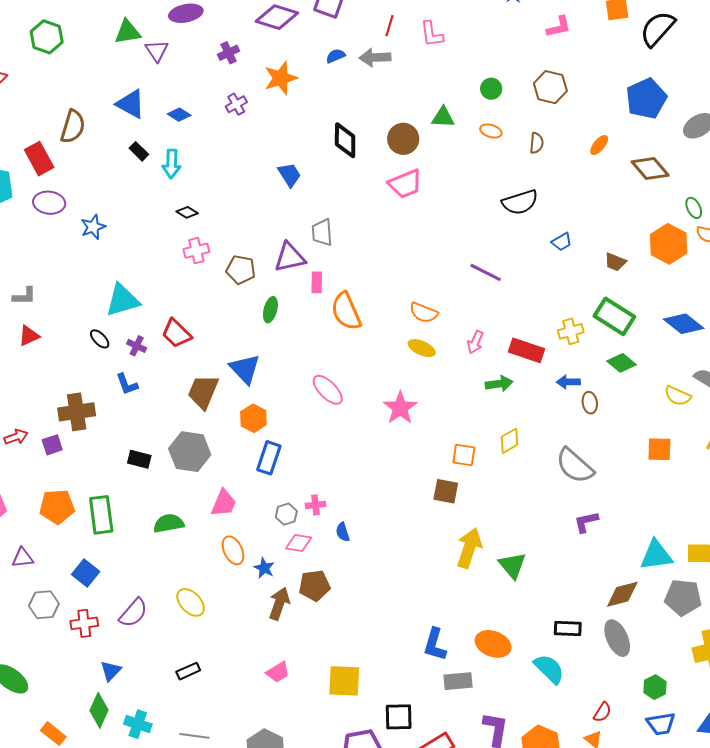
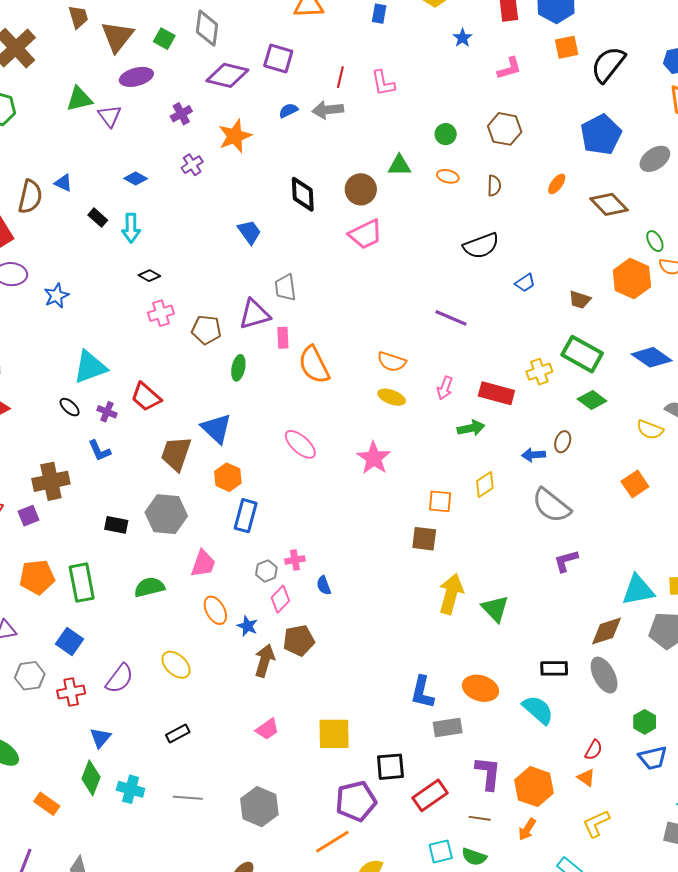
blue triangle: (131, 104) -> (63, 183), moved, size x0.6
blue arrow: (568, 382) -> (533, 455), moved
brown ellipse: (590, 403) -> (563, 442), turned 30
orange square: (659, 449) -> (635, 484), turned -32
pink diamond: (299, 543) -> (280, 599), turned -52

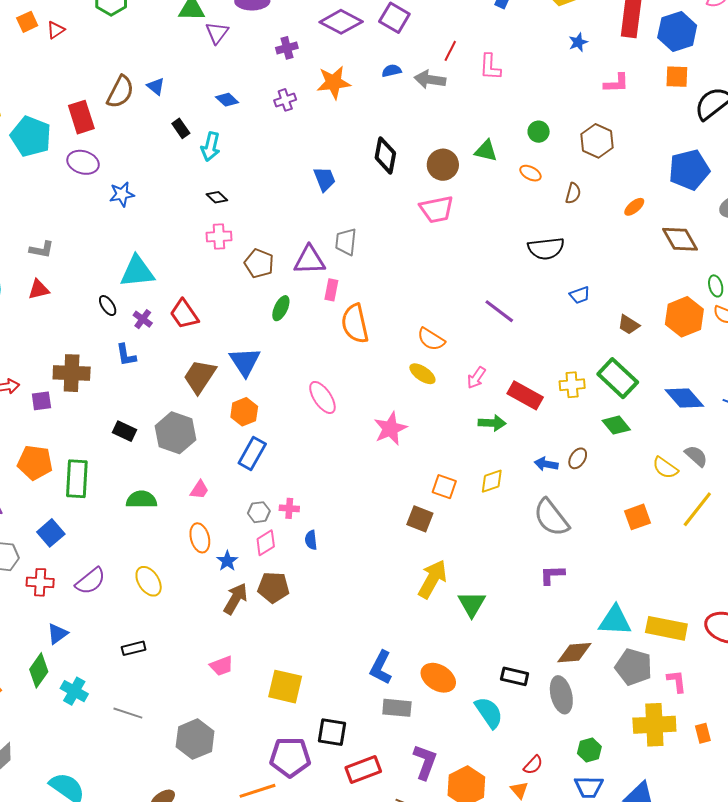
pink trapezoid: (203, 564) -> (199, 490), size x0.7

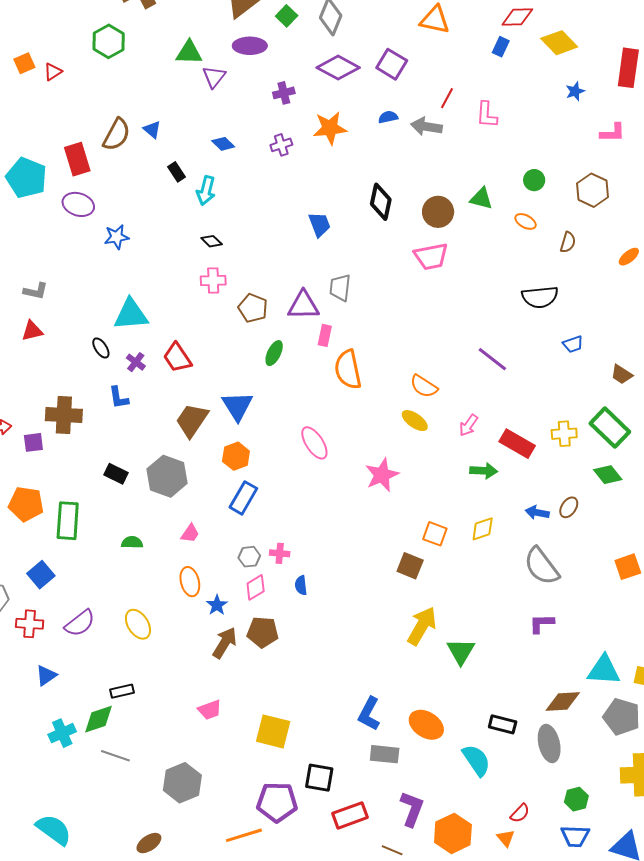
green semicircle: (142, 500) -> (132, 542), size x0.7
green diamond: (39, 670) -> (99, 719), moved, turned 36
cyan cross: (74, 691) -> (62, 733), turned 36

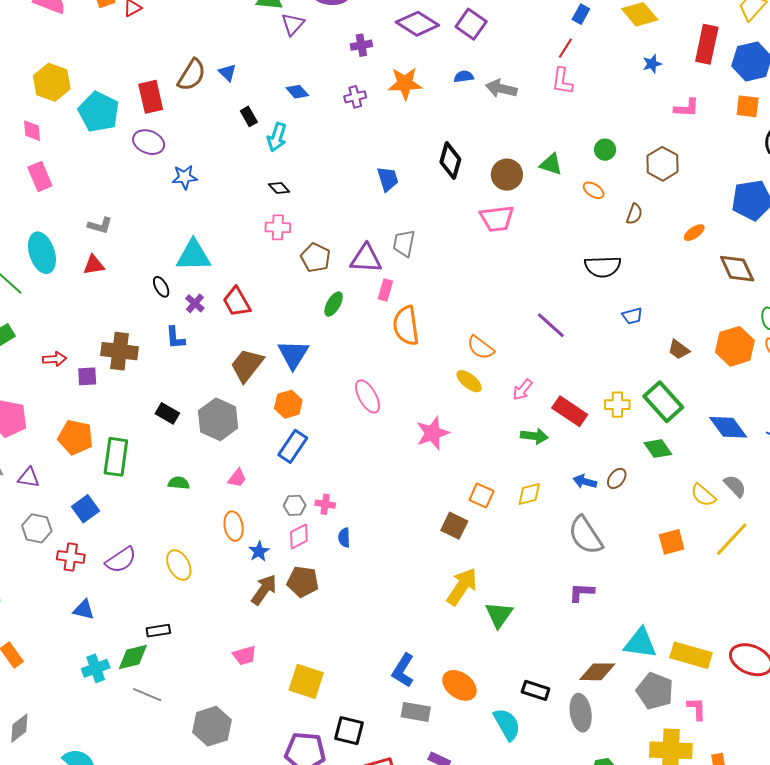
red line: (447, 98) -> (565, 48), moved
blue triangle: (46, 675) -> (84, 610), turned 45

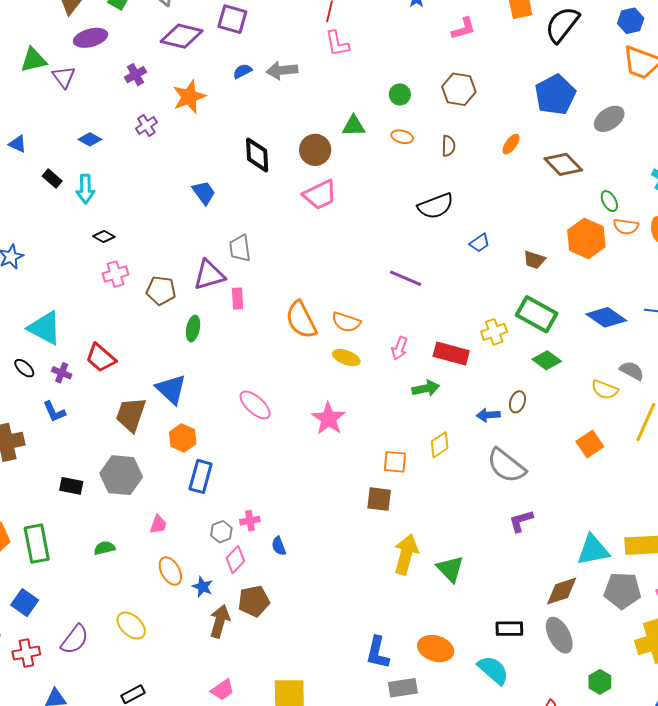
cyan triangle: (193, 255) -> (45, 328), turned 48
orange semicircle: (406, 326) -> (301, 320), moved

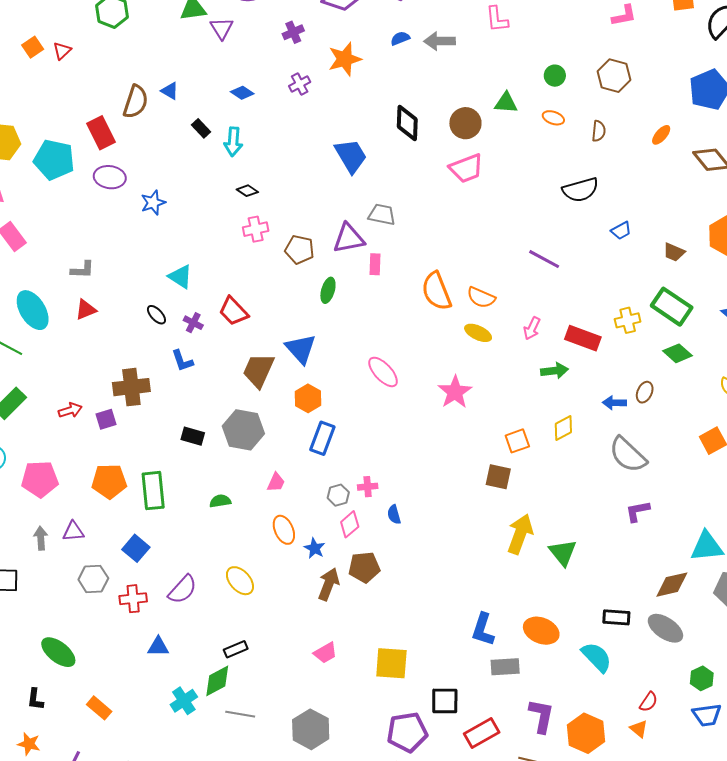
blue trapezoid: (204, 193) -> (351, 156), size x1.4
gray trapezoid: (240, 248) -> (382, 215), turned 104
cyan triangle: (45, 328) -> (180, 277), size x0.7
orange square: (395, 462) -> (517, 441), turned -30
gray ellipse: (559, 635) -> (665, 628), turned -33

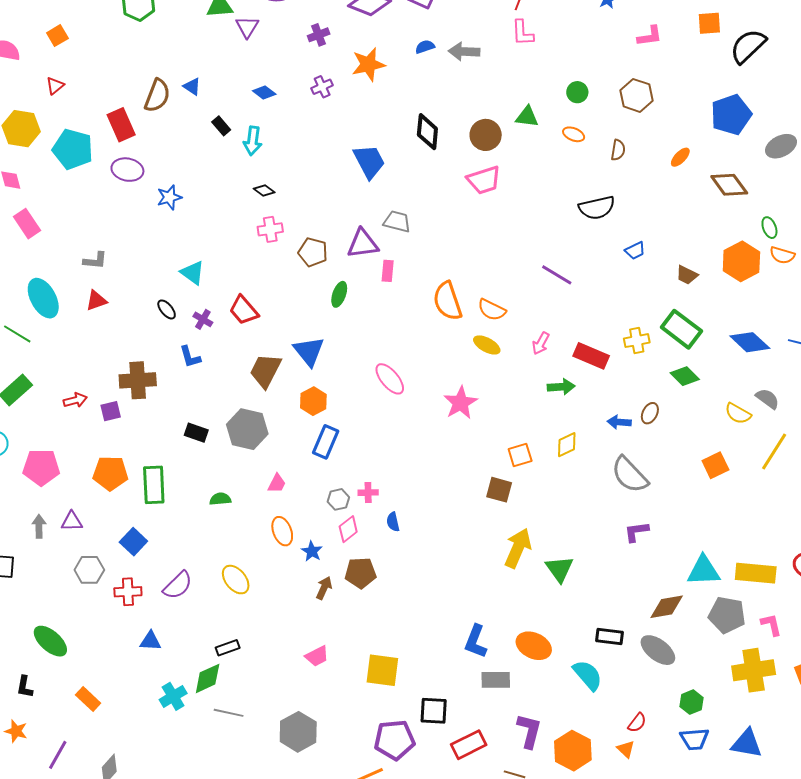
red triangle: (62, 51) -> (55, 86), moved
brown arrow: (329, 584) -> (324, 588), size x0.7

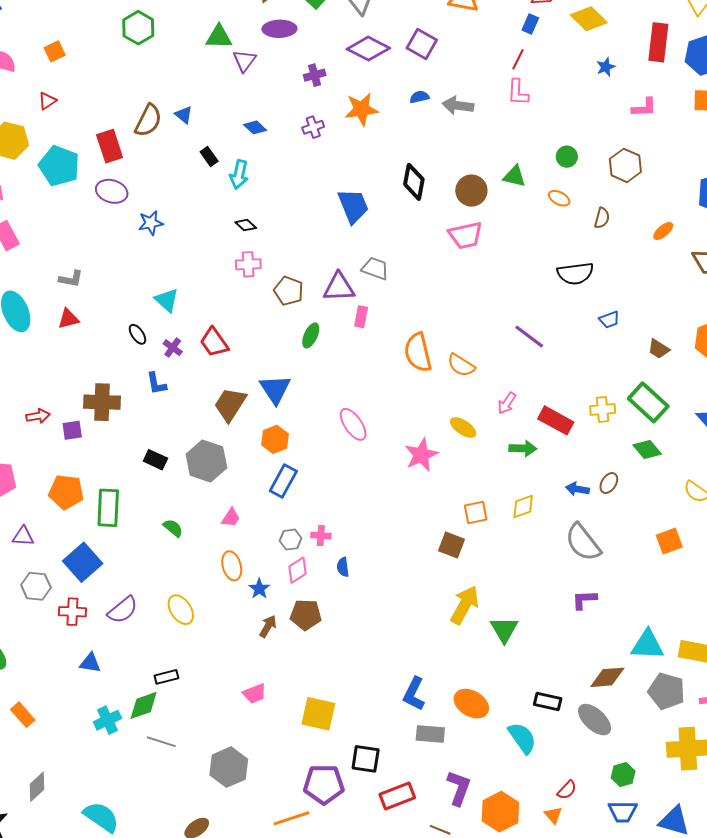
yellow ellipse: (487, 345) -> (463, 427), moved
green semicircle: (220, 499) -> (173, 528), turned 40
blue square: (133, 542) -> (83, 562), size x1.4

